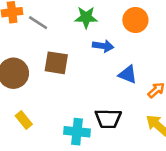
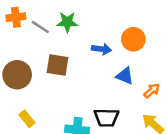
green star: (86, 17) -> (67, 22), moved
orange circle: (135, 20) -> (133, 39), moved

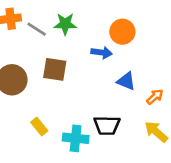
orange circle: (133, 39) -> (122, 32), moved
yellow rectangle: (27, 119) -> (39, 127), moved

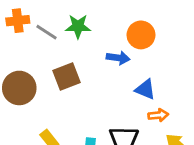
brown square: (55, 69) -> (67, 76), turned -30
orange arrow: (155, 97) -> (158, 115), moved, turned 36

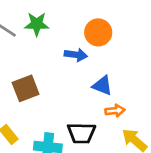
brown square: (67, 76) -> (26, 88), moved

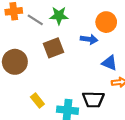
brown square: (26, 88) -> (54, 48), moved

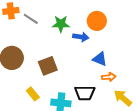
green star: (59, 16) -> (61, 24), moved
brown square: (54, 48) -> (48, 66), moved

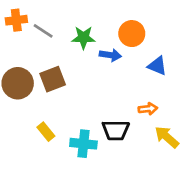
blue triangle: (100, 59) -> (157, 66), moved
brown square: (48, 66) -> (53, 79), moved

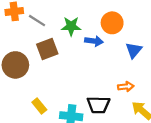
blue triangle: (157, 66) -> (134, 50), turned 48
brown square: (53, 79) -> (47, 49), moved

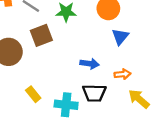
blue arrow: (94, 41) -> (90, 64), moved
blue triangle: (134, 50) -> (120, 37), moved

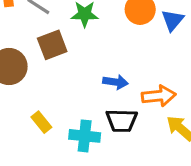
blue triangle: (120, 37) -> (173, 20), moved
orange arrow: (122, 74) -> (159, 96), size x1.5

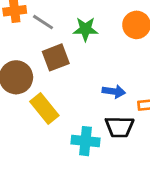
yellow rectangle: (41, 122) -> (44, 108), moved, size x1.5

